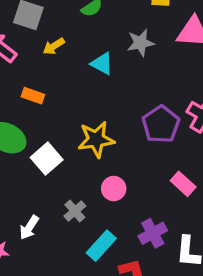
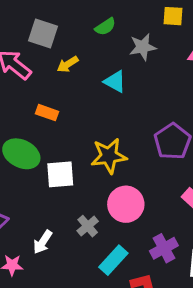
gray star: (140, 43) -> (143, 47), moved
white square: (47, 159) -> (60, 174), turned 36
pink circle: (114, 189) -> (126, 204), size x1.5

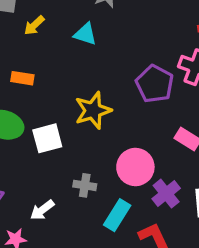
pink circle: (126, 204) -> (135, 167), moved
gray cross: (88, 226) -> (85, 185), turned -30
white arrow: (43, 242) -> (42, 210), turned 30

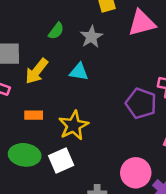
yellow arrow: (34, 25) -> (37, 71), size x1.5
yellow star: (93, 110) -> (74, 125), moved

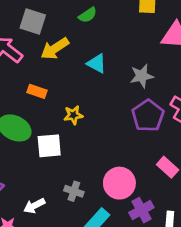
gray star: (91, 37) -> (142, 76), moved
yellow star: (74, 125) -> (73, 115), size x0.6

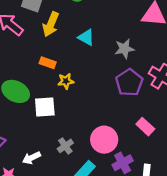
yellow arrow: (55, 49) -> (51, 24), turned -35
orange rectangle: (37, 91) -> (48, 63), moved
gray cross: (74, 191) -> (65, 146), turned 35

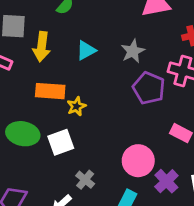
cyan triangle: (86, 37) -> (86, 50), turned -42
orange rectangle: (48, 63) -> (50, 91), size x1.5
gray cross: (65, 146) -> (85, 180), moved

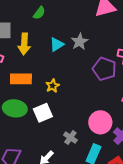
gray star: (133, 51) -> (80, 42), moved
orange rectangle: (50, 91) -> (21, 79), moved
gray cross: (85, 180) -> (70, 138), moved

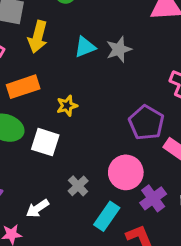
purple pentagon: (104, 69) -> (146, 123), moved
orange rectangle: (21, 79) -> (23, 87), turned -30
white square: (43, 113) -> (45, 142), turned 30

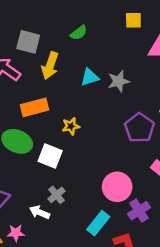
purple pentagon: (146, 123) -> (139, 128), moved
gray cross: (78, 186) -> (56, 195), moved
white arrow: (37, 208) -> (39, 212), turned 54

